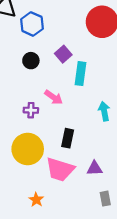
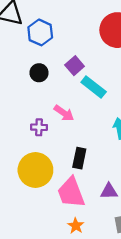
cyan rectangle: (80, 74) -> (94, 87), turned -60
pink trapezoid: (60, 169) -> (71, 193), turned 52
orange star: (36, 200) -> (76, 226), moved

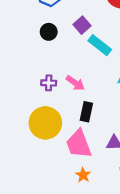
pink arrow: (64, 113) -> (75, 83), moved

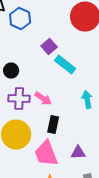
black circle: (49, 32) -> (11, 71), moved
purple cross: (49, 83) -> (19, 99), size x1.5

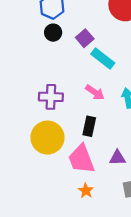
black circle: (11, 71) -> (53, 33), moved
pink arrow: (43, 99) -> (95, 92), moved

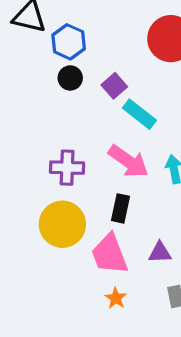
pink arrow: (95, 92) -> (128, 161), size x1.5

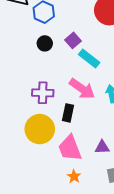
black circle: (70, 78) -> (45, 43), moved
black rectangle: (121, 208) -> (68, 113), moved

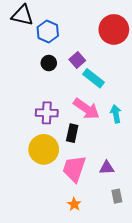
pink trapezoid: (70, 148) -> (74, 169), turned 40
orange star: (74, 176) -> (74, 204), moved

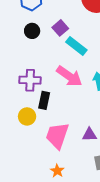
black rectangle: (72, 133) -> (44, 100), moved
yellow circle: (44, 149) -> (27, 116), size x0.6

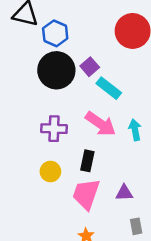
black circle: (32, 31) -> (56, 70), size x2.0
black rectangle: (44, 100) -> (87, 161), moved

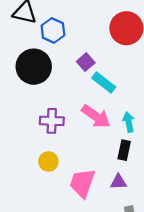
black circle: (56, 70) -> (34, 67), moved
black rectangle: (87, 161) -> (124, 150), moved

